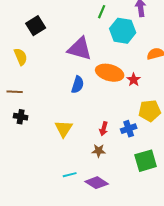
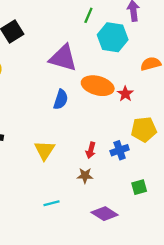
green square: (146, 161) -> (139, 187), size x0.6
purple diamond: (97, 183) -> (105, 214), moved

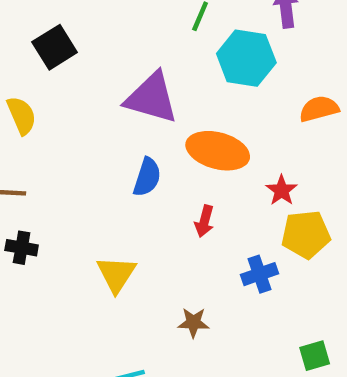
red star: (125, 94) -> (282, 190), moved
red arrow: (91, 150) -> (204, 221), moved
green square: (139, 187) -> (315, 356), moved

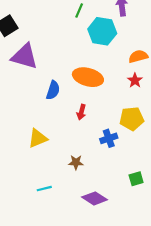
purple triangle: (152, 98) -> (25, 56), moved
red star: (282, 190) -> (135, 80), moved
yellow triangle: (116, 274) -> (38, 138), turned 35

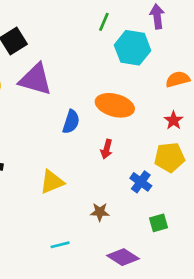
red star: (135, 80) -> (174, 120), moved
blue cross: (109, 138) -> (141, 182), turned -35
green square: (136, 179) -> (159, 223), moved

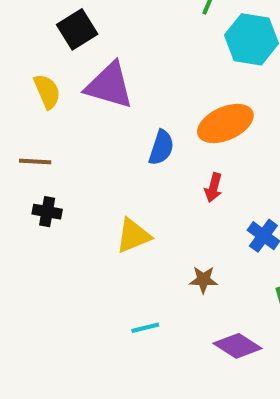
orange ellipse: (115, 105) -> (225, 123), turned -39

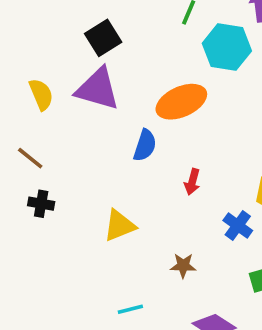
black square: (77, 29) -> (103, 38), moved
orange ellipse: (225, 123) -> (181, 102), moved
brown line: (35, 162) -> (30, 158), turned 36

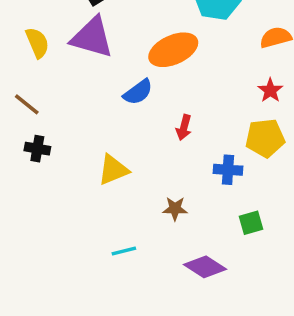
blue semicircle: (145, 145) -> (138, 92), turned 36
blue cross: (238, 226) -> (228, 170), turned -32

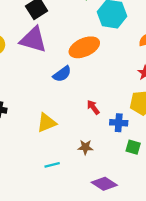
red arrow: (184, 127) -> (93, 107), moved, turned 128
green square: (251, 223) -> (133, 147), moved, turned 32
cyan line: (124, 251) -> (52, 165), moved

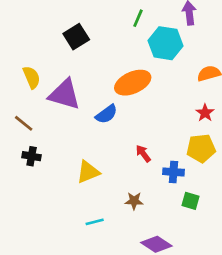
purple triangle: (33, 40) -> (64, 94), moved

